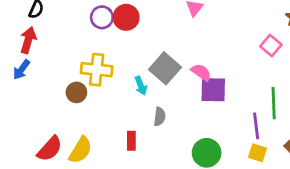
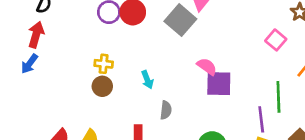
gray square: (165, 68) -> (180, 20), moved
yellow cross: (97, 70) -> (104, 64), size x0.6
brown circle: (76, 92) -> (102, 86), moved

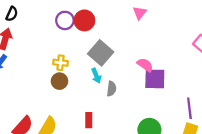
gray square: (180, 20) -> (101, 53), moved
gray semicircle: (166, 110) -> (111, 89), moved

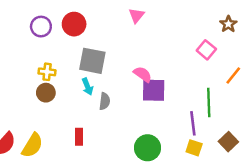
purple circle: (65, 20) -> (41, 27), moved
gray square: (101, 53) -> (92, 61), turned -30

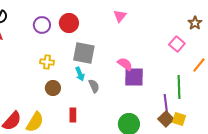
brown circle: (46, 93) -> (53, 88), moved
gray semicircle: (105, 101) -> (94, 86), turned -32
brown square: (228, 142) -> (166, 119), moved
yellow square: (194, 148) -> (179, 119), moved

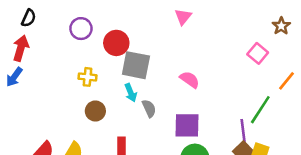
red circle: (69, 23) -> (116, 43), moved
purple square: (134, 77) -> (187, 125), moved
green line: (179, 87) -> (260, 110), turned 35

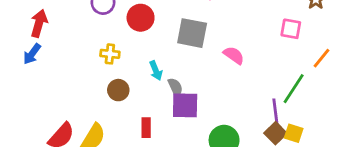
pink square: (258, 53) -> (291, 29), turned -30
gray square: (136, 65) -> (192, 33), moved
pink semicircle: (190, 80) -> (234, 55), moved
purple square: (187, 125) -> (185, 105), moved

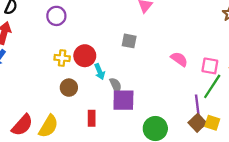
red circle: (141, 18) -> (85, 56), moved
pink square: (291, 29) -> (210, 66), moved
gray square: (192, 33) -> (129, 41), size x0.6
pink semicircle: (234, 55) -> (179, 59), moved

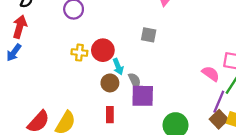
pink semicircle: (179, 59) -> (211, 74), moved
brown circle: (69, 88) -> (110, 83), moved
purple line: (197, 106) -> (219, 102), turned 30

